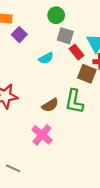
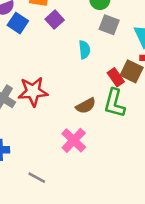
red rectangle: (77, 52) -> (116, 77), moved
cyan semicircle: (46, 58) -> (84, 50), turned -72

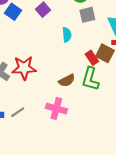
gray square: (109, 25) -> (87, 15), turned -35
pink cross: (74, 140) -> (56, 109), turned -30
gray line: (37, 178) -> (18, 112), moved, turned -64

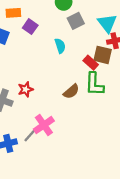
red star: (24, 68) -> (26, 89), size x0.6
pink cross: (56, 109) -> (44, 125), moved, turned -36

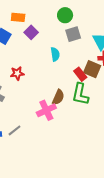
red star: (26, 89) -> (17, 73), moved
brown semicircle: (71, 91) -> (58, 97), turned -35
pink cross: (44, 125) -> (46, 110), moved

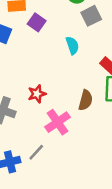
red star: (17, 73) -> (37, 94), moved
pink cross: (46, 110) -> (58, 122), moved

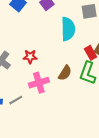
cyan semicircle: (72, 45) -> (68, 29), size x1.6

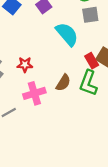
cyan semicircle: (68, 29) -> (67, 34), turned -40

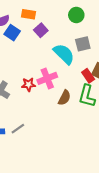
gray square: (90, 15) -> (83, 44), moved
pink cross: (34, 93) -> (47, 78), moved

